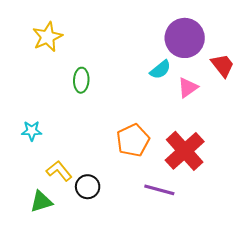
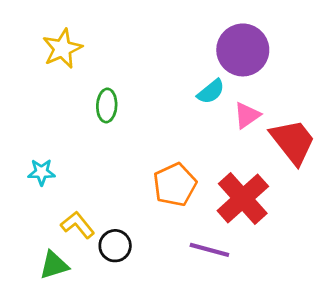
red trapezoid: (223, 65) -> (293, 142), moved, size x1.5

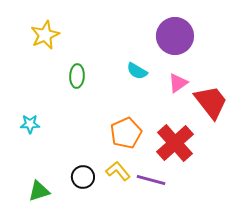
cyan semicircle: (211, 92) -> (137, 71), moved, turned 70
yellow L-shape: (78, 225) -> (118, 171), moved

